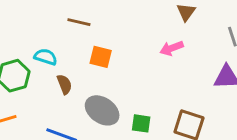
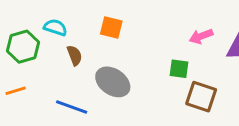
pink arrow: (172, 48) -> (201, 36), moved
green square: (141, 123) -> (179, 69), moved

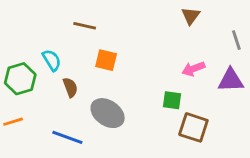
cyan semicircle: (55, 27) -> (52, 60), turned 40

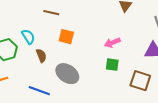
pink arrow: (193, 69) -> (112, 43), moved
brown square: (193, 127) -> (140, 81), moved

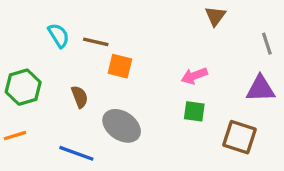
brown line: (51, 13) -> (96, 42), moved
cyan semicircle: (28, 37) -> (59, 35), moved

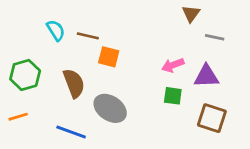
gray line: (267, 44) -> (215, 37), moved, turned -60
purple triangle: (260, 89) -> (206, 76), moved
brown semicircle: (80, 97) -> (74, 83), size x1.5

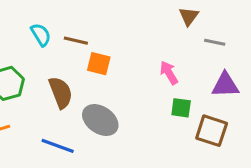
pink arrow: (173, 65) -> (169, 73), turned 80
purple triangle: (206, 76) -> (225, 85), moved
green square: (173, 96) -> (181, 108), moved

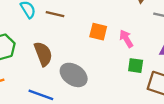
orange square: (99, 64) -> (98, 32), moved

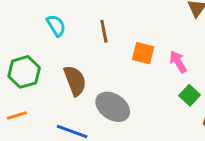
brown line: (55, 14) -> (104, 31), moved, turned 66
green square: (136, 66) -> (190, 95), turned 35

